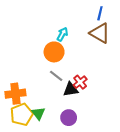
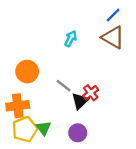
blue line: (100, 13) -> (113, 15), turned 32
orange circle: (54, 52) -> (27, 72), moved
black triangle: (71, 89) -> (80, 101), turned -35

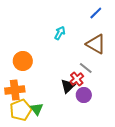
brown triangle: (113, 37) -> (96, 44), moved
gray line: (64, 86) -> (86, 68), moved
purple circle: (78, 133) -> (84, 95), moved

